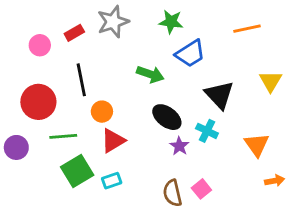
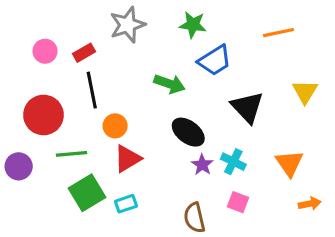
red rectangle: (74, 33) -> (84, 53), moved
cyan cross: (207, 131) -> (233, 162), moved
pink square: (201, 189) -> (238, 202), moved, turned -30

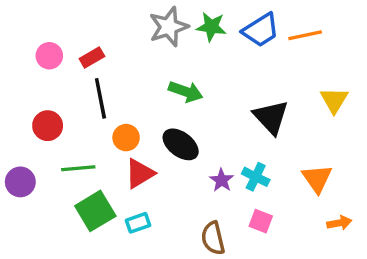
gray star: (128, 25) -> (169, 27), moved
blue trapezoid: (215, 61) -> (261, 30), moved
red circle: (43, 115) -> (48, 126), size x0.7
black ellipse: (188, 132) -> (181, 144), moved

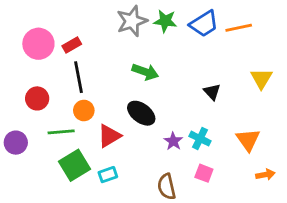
pink circle: (49, 56) -> (38, 44), size x1.5
black triangle: (271, 117) -> (212, 92), size x0.6
orange circle: (126, 138) -> (84, 110), moved

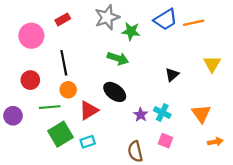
green star: (165, 21) -> (131, 31), moved
red rectangle: (72, 45) -> (63, 19), moved
black triangle: (212, 92) -> (172, 75), turned 32

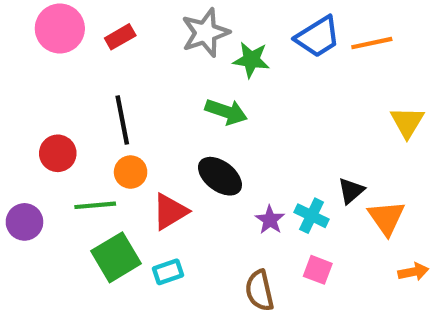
pink circle: (31, 36) -> (60, 29), moved
black triangle: (172, 75) -> (351, 191), moved

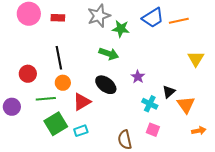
red rectangle: (120, 37) -> (58, 18), turned 32
purple star: (270, 220) -> (138, 77), moved

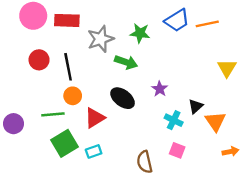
gray star: (99, 16) -> (100, 39), moved
red rectangle: (58, 18) -> (67, 20), size x1.5
red circle: (28, 74) -> (39, 60), moved

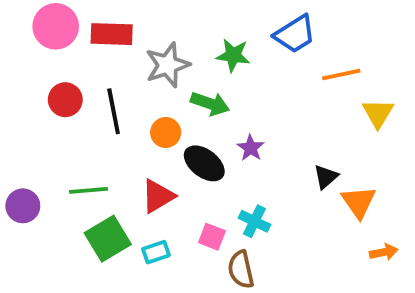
orange line: (207, 24) -> (341, 75), moved
purple star: (160, 89) -> (251, 148), moved
orange circle: (73, 96) -> (166, 132), moved
cyan cross: (174, 120) -> (254, 221), moved
pink square: (177, 150) -> (212, 237), moved

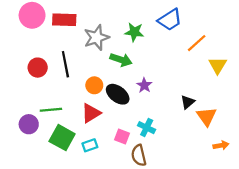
orange line: (341, 75) -> (197, 43), turned -30
red circle: (65, 100) -> (38, 68), moved
orange circle: (166, 132) -> (94, 85), moved
purple circle: (23, 206) -> (29, 124), moved
green square: (108, 239) -> (62, 138), turned -30

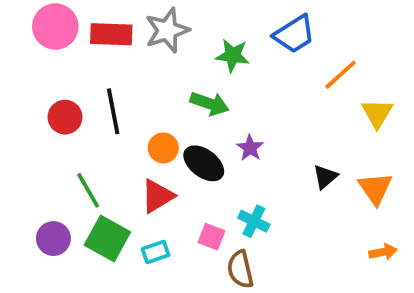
gray star: (97, 38) -> (167, 30), moved
green line: (51, 110) -> (88, 190), turned 65
orange triangle: (207, 116) -> (375, 188), moved
purple circle: (29, 124) -> (53, 239), moved

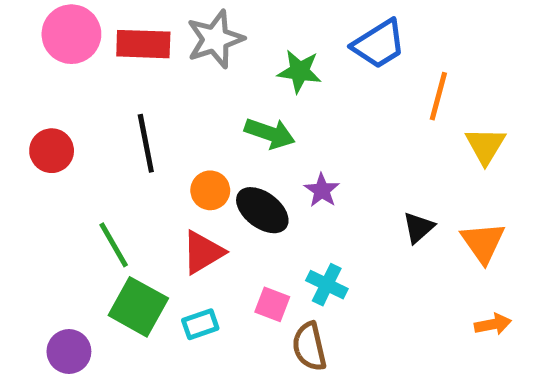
orange line: (341, 75) -> (438, 96), turned -33
red circle: (65, 117) -> (52, 151), moved
purple circle: (53, 239) -> (69, 351), moved

